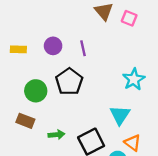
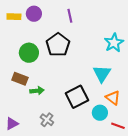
purple circle: (53, 46) -> (34, 14), moved
green arrow: (56, 135) -> (37, 91), moved

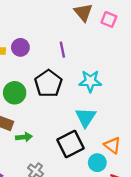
cyan star: (114, 43) -> (90, 81), moved, turned 30
cyan triangle: (102, 74) -> (86, 117), moved

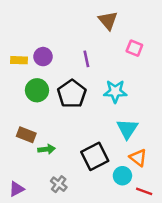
pink square: (109, 19) -> (134, 48), moved
green circle: (15, 93) -> (37, 90), moved
cyan triangle: (86, 117) -> (127, 129), moved

